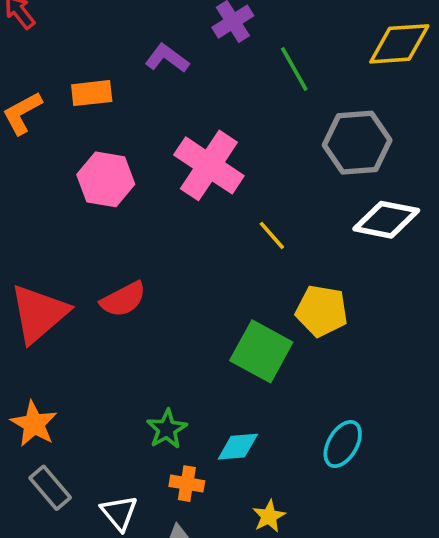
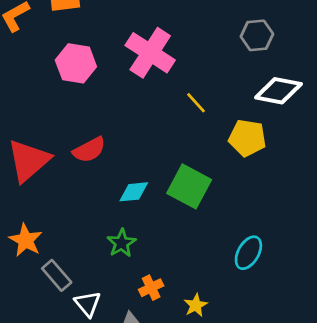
gray hexagon: (357, 143) -> (257, 35), size x0.7
yellow pentagon: (322, 311) -> (247, 138), moved
cyan diamond: (238, 447) -> (134, 192), moved
orange cross: (187, 484) -> (151, 288), moved, turned -35
gray rectangle: (50, 488) -> (57, 275), moved

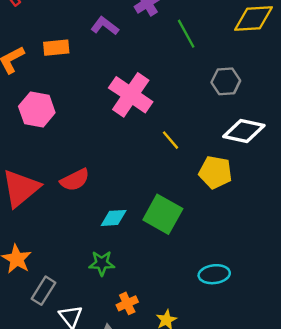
pink hexagon: (76, 63) -> (37, 109), moved
green star: (122, 243) -> (102, 263), turned 30
cyan ellipse: (248, 253) -> (214, 274), turned 52
gray rectangle: (57, 275) -> (44, 291), turned 72

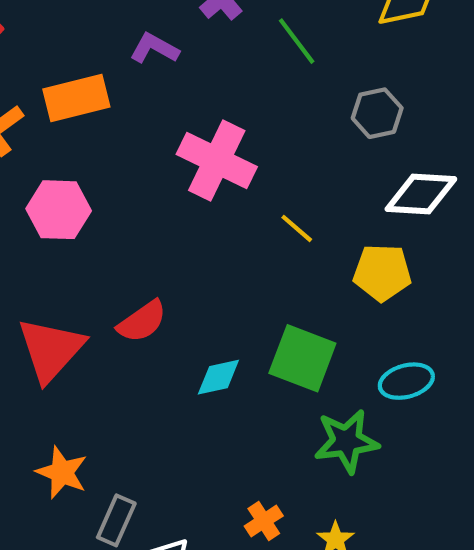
orange rectangle: (56, 48) -> (76, 98), size x1.4
green star: (102, 263) -> (346, 441), moved, size x1.4
cyan ellipse: (214, 274) -> (406, 381), moved

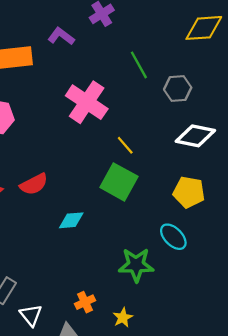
green line: (297, 41) -> (139, 65), moved
yellow pentagon: (382, 273) -> (189, 192), moved
green square: (302, 358) -> (119, 182), moved
cyan ellipse: (406, 381) -> (173, 237), turned 52

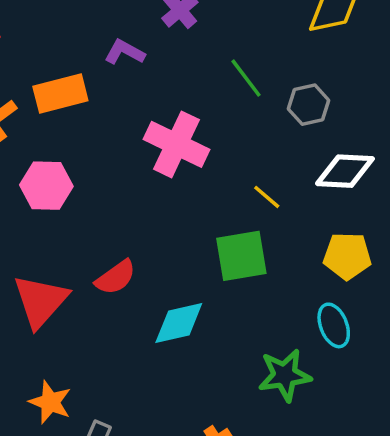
yellow line: (125, 145) -> (267, 197), moved
green square: (119, 182) -> (241, 256), turned -30
cyan diamond: (71, 220) -> (179, 323), size x1.4
cyan ellipse: (173, 237) -> (334, 325), turned 32

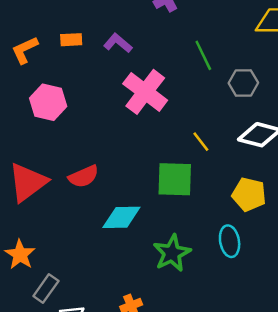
purple L-shape: (125, 52) -> (118, 43), moved
orange rectangle: (60, 93) -> (71, 40), size x0.6
green star: (285, 375) -> (172, 253), moved, turned -30

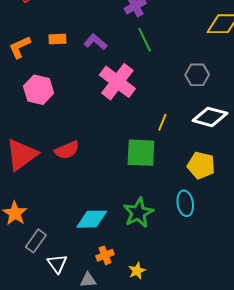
green line: (203, 55) -> (145, 40), moved
yellow line: (201, 142) -> (162, 122), turned 60
cyan diamond: (121, 217) -> (92, 219), moved

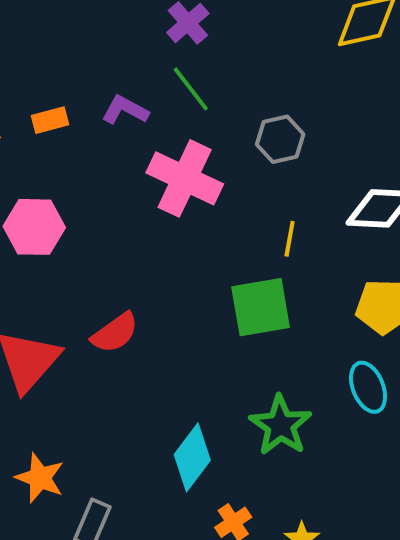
green line: (145, 40) -> (191, 89), moved
gray hexagon: (197, 75) -> (280, 139), moved
cyan diamond: (92, 219) -> (192, 457), turned -40

